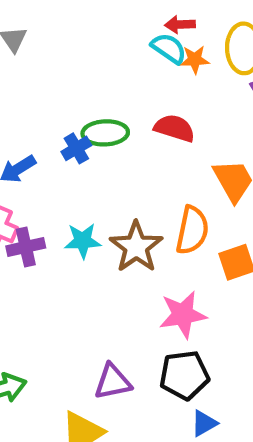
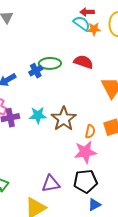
orange semicircle: (192, 230) -> (90, 131), moved, size x0.6

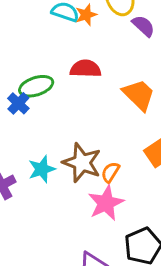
orange semicircle: (90, 131) -> (110, 172), moved, turned -144
pink star: (85, 152) -> (106, 203), moved

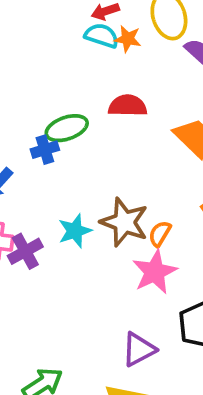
orange star: (86, 15) -> (128, 39), turned 30
blue cross: (18, 103) -> (45, 150), turned 30

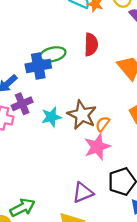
red semicircle: (128, 106) -> (91, 45), turned 85
blue cross: (45, 150) -> (38, 66), size x1.5
purple cross: (25, 251) -> (22, 104), moved

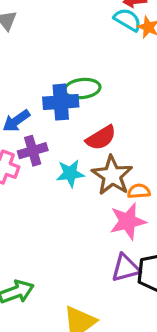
red semicircle: (91, 45) -> (101, 138), moved, turned 50
orange semicircle: (103, 124) -> (139, 191), turned 42
purple triangle: (83, 193) -> (126, 268), moved

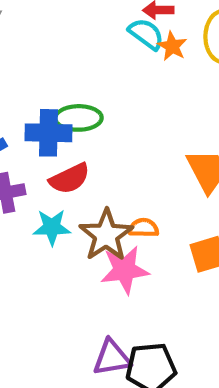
red semicircle: (101, 138) -> (70, 179), moved
orange semicircle: (139, 191) -> (144, 228), moved
pink star: (128, 221) -> (125, 270), moved

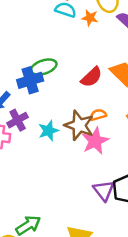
orange star: (172, 46) -> (90, 18), moved
red semicircle: (70, 179) -> (92, 77), moved
purple triangle: (112, 358) -> (104, 190), turned -40

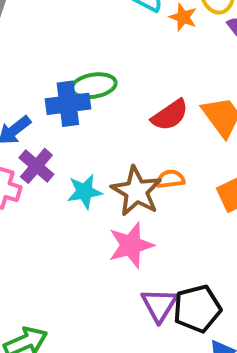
purple cross: (18, 120) -> (36, 166), turned -30
pink star: (95, 141) -> (131, 245), moved

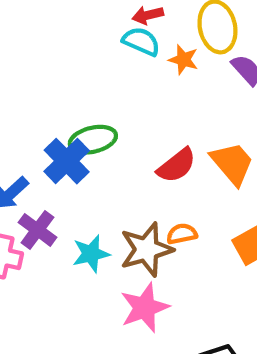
blue cross: (68, 104) -> (67, 161), turned -33
brown star: (136, 191) -> (146, 249), turned 30

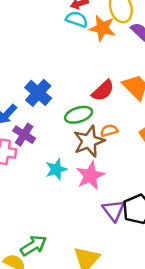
orange star: (183, 60) -> (102, 28), size x1.5
green ellipse: (93, 140) -> (79, 115), moved
cyan star: (91, 254) -> (56, 169), moved

